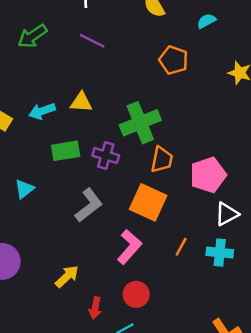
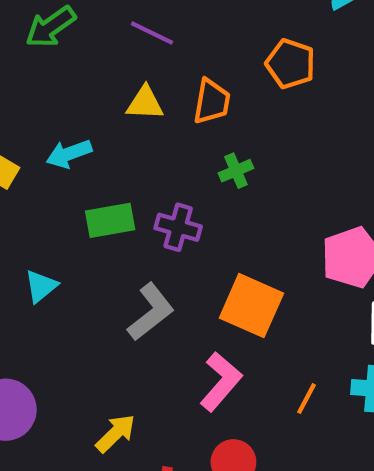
yellow triangle: (81, 102) -> (145, 103), moved
green cross: (140, 123) -> (236, 171), size x0.5
orange trapezoid: (162, 160) -> (212, 102), moved
orange line: (181, 247) -> (307, 399), moved

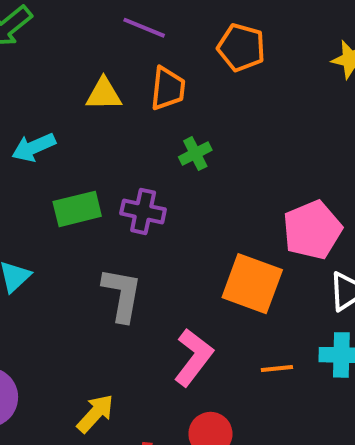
purple line: (152, 33) -> (144, 28), moved
orange square: (251, 306) -> (252, 284), moved
gray L-shape: (151, 312) -> (122, 295), turned -38
orange line: (307, 399) -> (277, 368), turned 60

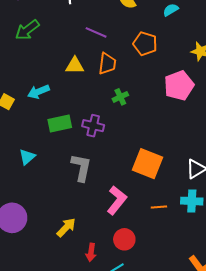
pink pentagon: (312, 230) -> (179, 85), moved

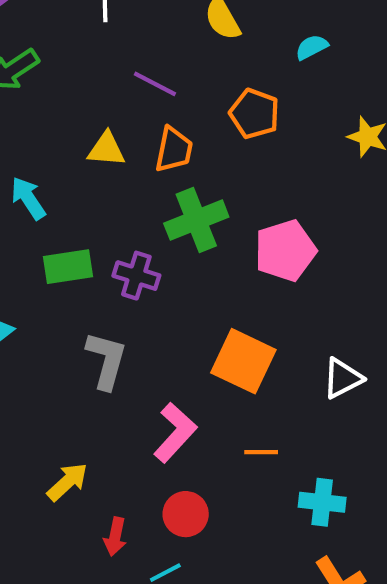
pink pentagon: (179, 85) -> (285, 251), moved
cyan arrow: (38, 92) -> (28, 198), turned 75
green cross: (120, 97) -> (196, 220), size x1.8
cyan cross: (192, 201) -> (322, 502), moved

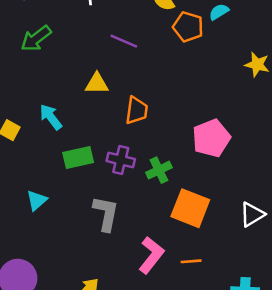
orange pentagon: (254, 114) -> (188, 27), moved
orange trapezoid: (174, 150) -> (137, 110), moved
green cross: (196, 220) -> (159, 170), moved, size x0.7
orange line: (261, 452) -> (191, 261), moved

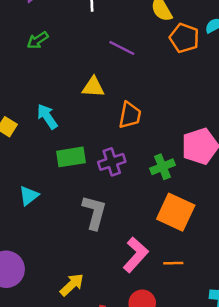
green arrow: (36, 38) -> (38, 40), size x0.7
purple cross: (121, 160) -> (112, 162), turned -35
green cross: (159, 170) -> (162, 167), moved

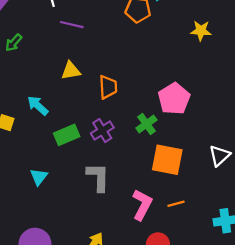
purple line: (122, 48) -> (72, 25), moved

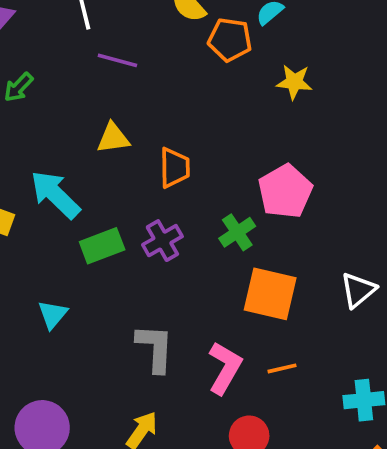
yellow star: (201, 31) -> (294, 82), moved
cyan arrow: (38, 106) -> (55, 195), size x1.4
gray L-shape: (98, 177) -> (155, 348), moved

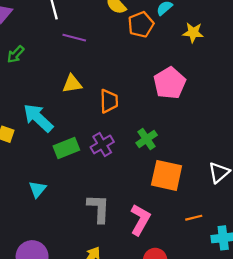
orange pentagon: (230, 40) -> (141, 25), turned -30
yellow star: (294, 82) -> (193, 33), moved
pink pentagon: (285, 191) -> (170, 83), moved
orange line: (282, 368) -> (194, 218), moved

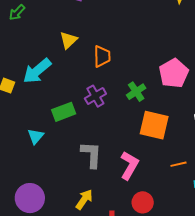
pink pentagon: (170, 83) -> (174, 73), moved
yellow triangle: (72, 84) -> (69, 40), turned -36
cyan arrow: (38, 118) -> (37, 71), turned -84
green rectangle: (66, 148) -> (64, 112), moved

